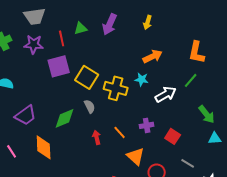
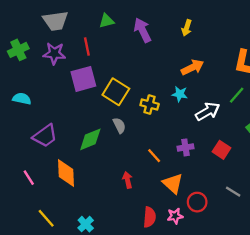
purple arrow: (110, 24) -> (143, 30), turned 130
green triangle: (81, 28) -> (107, 21), moved
yellow cross: (116, 88) -> (150, 104), size x0.7
red square: (173, 136) -> (222, 150), moved
red arrow: (97, 137) -> (127, 180), moved

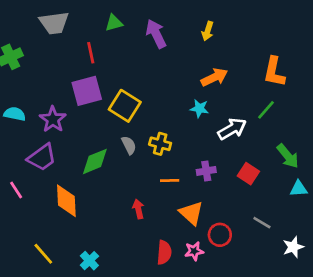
purple star: (54, 53) -> (53, 119), moved, turned 30
yellow cross: (150, 104) -> (160, 144), moved
orange line: (154, 156) -> (170, 180), turned -49
pink line: (29, 178) -> (16, 190), moved

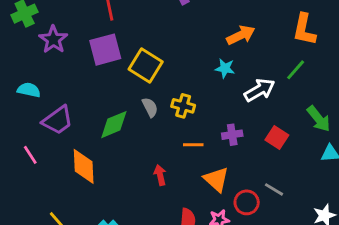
cyan semicircle: (15, 114) -> (29, 90), moved
purple star: (53, 119) -> (53, 39), moved
gray line: (262, 223) -> (274, 189), moved

